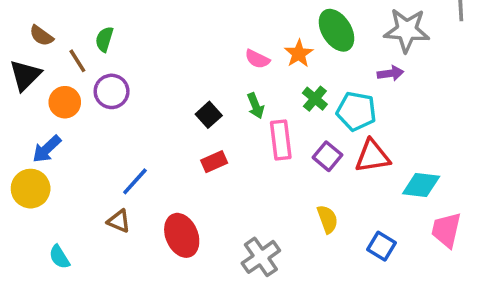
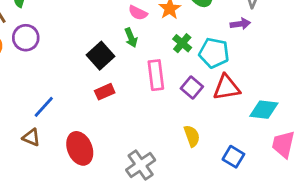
green arrow: (256, 106) -> (131, 38), moved
black square: (209, 115) -> (101, 56), size x1.4

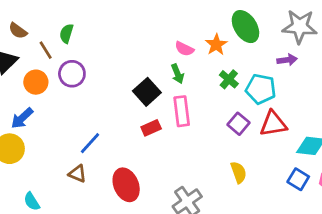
pink rectangle: (156, 75) -> (182, 111), moved
blue square: (233, 157) -> (298, 179), moved

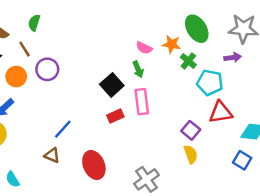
green semicircle: (66, 33) -> (34, 23), moved
orange star: (216, 45) -> (172, 44), turned -30
green cross: (229, 79) -> (188, 61), moved
purple square: (239, 124) -> (191, 130), moved

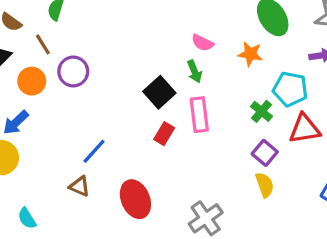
orange star: (172, 44) -> (250, 54), moved
green cross: (188, 61) -> (262, 111), moved
red rectangle: (115, 116) -> (164, 134), turned -35

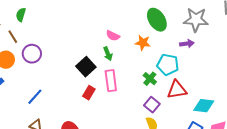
blue line: (94, 151) -> (35, 97), moved

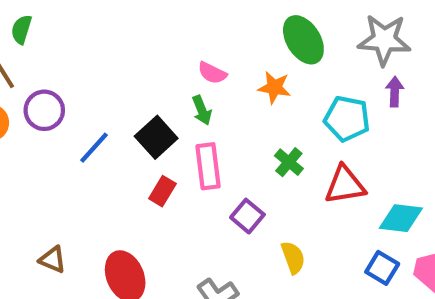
purple arrow: (187, 44) -> (395, 92), moved, turned -80
cyan pentagon: (168, 65) -> (347, 119), moved
blue line: (35, 97) -> (94, 148), moved
purple square: (152, 105) -> (247, 216), moved

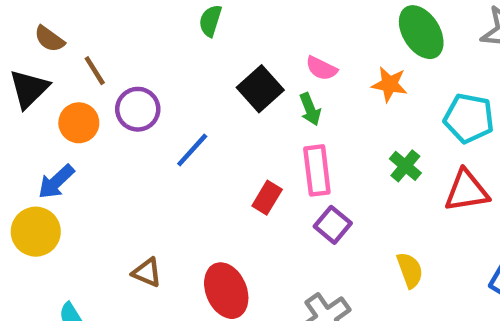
green semicircle: (21, 29) -> (210, 21), moved
black square: (156, 137) -> (260, 89), moved
purple square: (247, 216) -> (333, 225), moved

